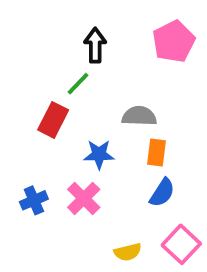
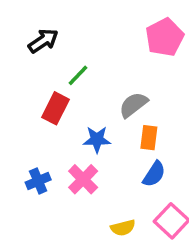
black arrow: (95, 45) -> (43, 41), moved, turned 56
gray semicircle: (139, 116) -> (133, 105), turned -40

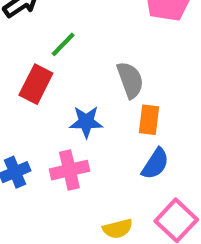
gray semicircle: (133, 105) -> (130, 80), turned 108
pink cross: (83, 179) -> (69, 170), turned 32

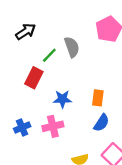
gray semicircle: (130, 80) -> (72, 47), moved

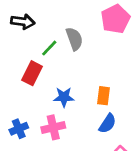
black arrow: (26, 32) -> (23, 22), turned 42

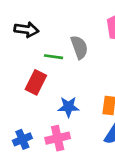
green line: (49, 48) -> (54, 57), turned 54

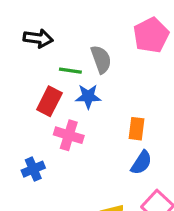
blue star: (68, 107) -> (88, 96), moved
pink cross: (58, 138) -> (69, 135), moved, turned 30

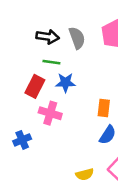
black arrow: (38, 38) -> (48, 37), moved
gray semicircle: (101, 59) -> (77, 38), moved

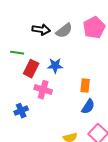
gray semicircle: (77, 38) -> (64, 31), turned 72
green line: (51, 62) -> (17, 53), moved

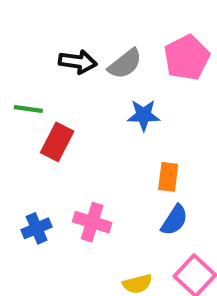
blue star: (55, 66) -> (144, 115), moved
pink cross: (43, 90) -> (92, 222), moved

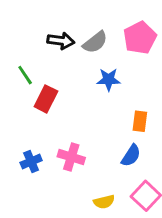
green line: (28, 109) -> (25, 75), turned 48
orange rectangle: (168, 177) -> (140, 121), moved

